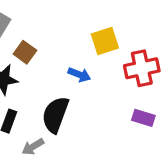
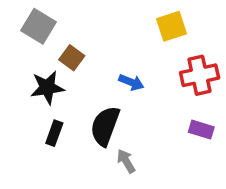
yellow square: (105, 41) -> (172, 26), moved
gray arrow: (33, 147) -> (126, 161), moved, turned 90

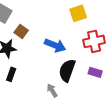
blue arrow: (131, 82) -> (55, 45), size x1.5
black semicircle: (105, 126) -> (67, 70), moved

